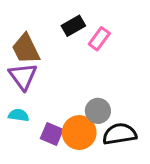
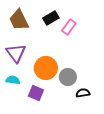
brown trapezoid: (26, 49) -> (19, 20), moved
orange circle: (79, 133) -> (46, 68), moved
black semicircle: (120, 134) -> (83, 93), size x0.6

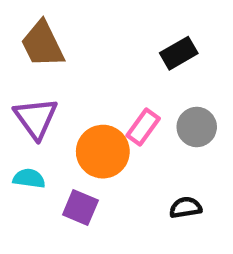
black rectangle: (51, 18) -> (179, 53), moved
pink rectangle: (69, 27) -> (143, 127), moved
gray circle: (68, 77) -> (197, 127), moved

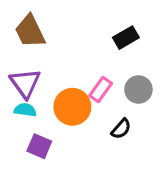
cyan semicircle: (29, 178) -> (25, 110), moved
purple square: (80, 207) -> (39, 146), moved
black semicircle: (186, 207) -> (121, 129), moved, turned 140

